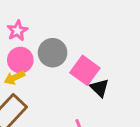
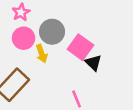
yellow arrow: (14, 78) -> (42, 54), moved, turned -84

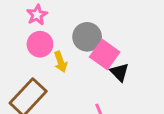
gray circle: (52, 32) -> (87, 37), moved

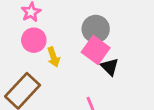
gray circle: (87, 37) -> (96, 29), moved

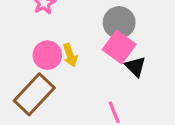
pink circle: (34, 40) -> (47, 55), moved

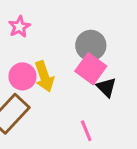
yellow arrow: (70, 55) -> (44, 76), size x1.4

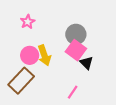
pink line: (86, 131) -> (73, 92), turned 56

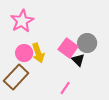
pink star: (28, 22) -> (22, 21), size x1.6
gray circle: (76, 34) -> (87, 43), moved

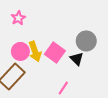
pink star: (22, 21) -> (18, 18), size x0.6
pink square: (68, 48) -> (55, 52), moved

